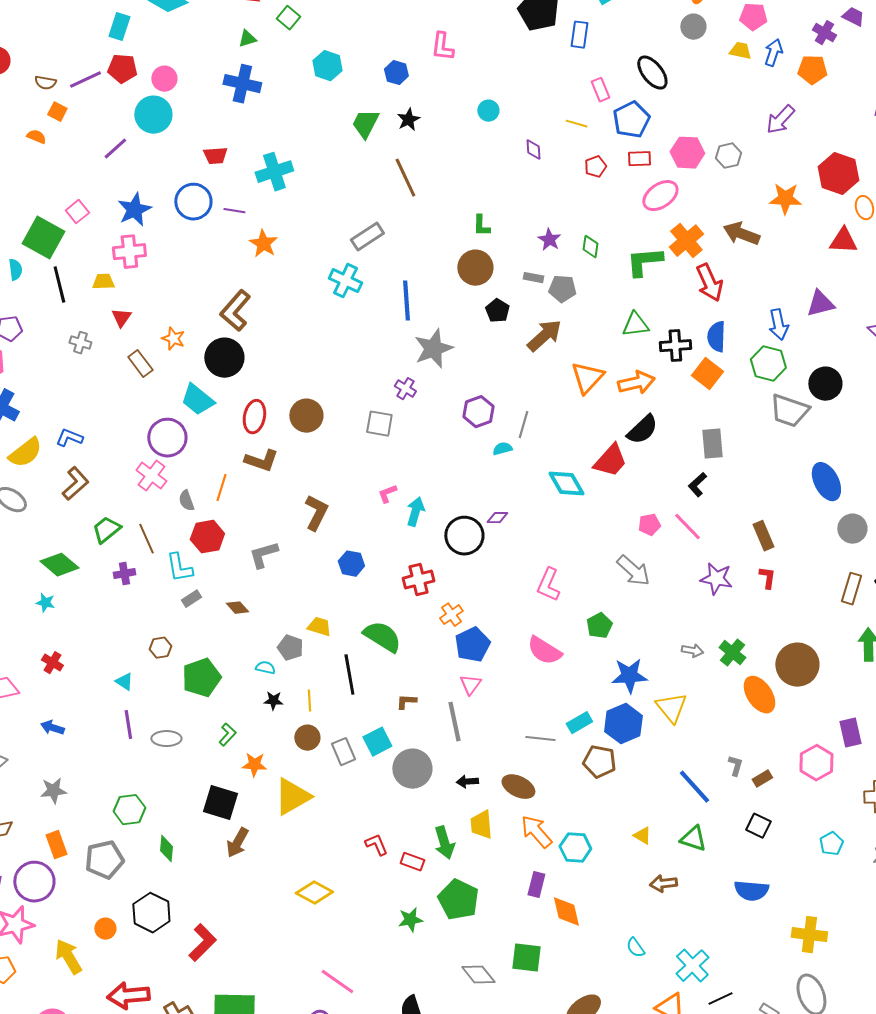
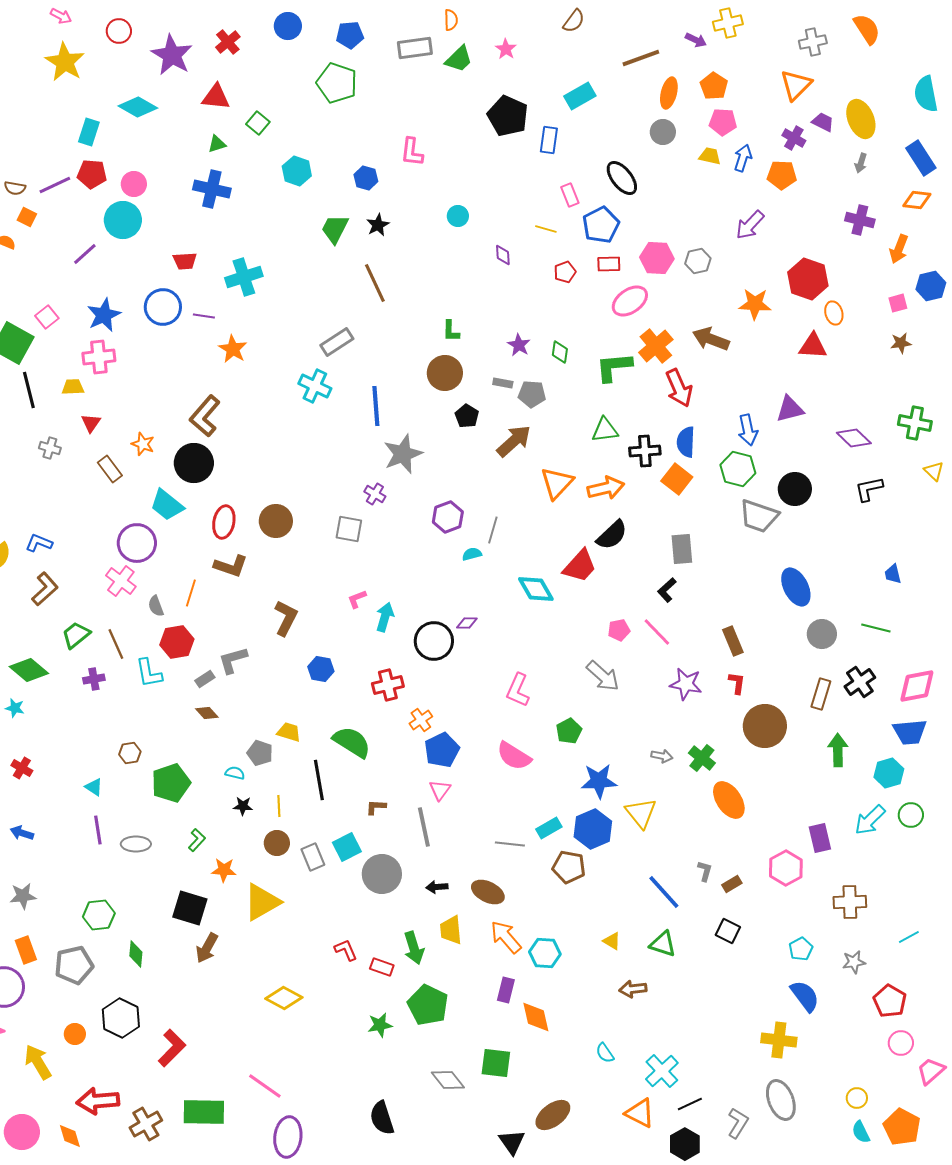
gray rectangle: (191, 599) -> (205, 679), moved
brown circle: (797, 665) -> (765, 726), moved
blue semicircle: (751, 891) -> (805, 996), moved, turned -132
pink line: (337, 982) -> (265, 1086), moved

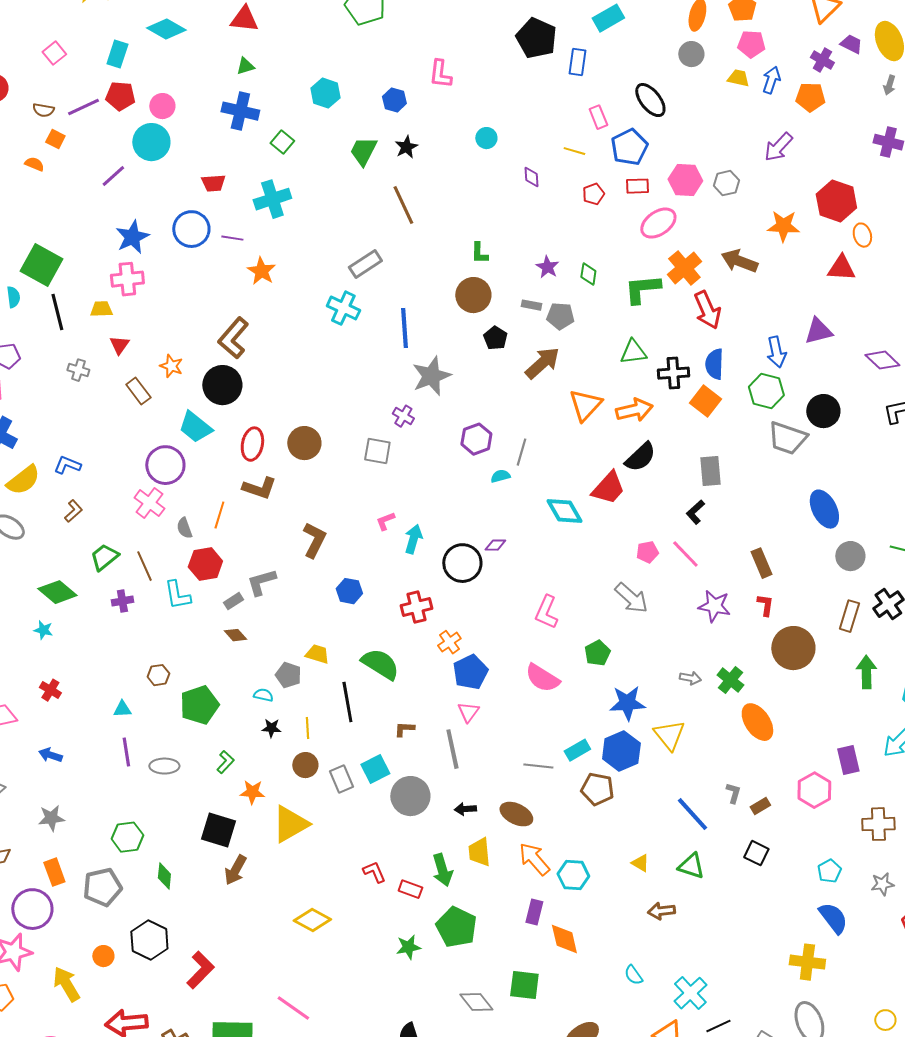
green square: (258, 123) -> (282, 142), moved
pink square: (47, 317) -> (54, 53), moved
brown L-shape: (45, 589) -> (73, 511), size x0.7
cyan triangle: (94, 787) -> (122, 709), turned -36

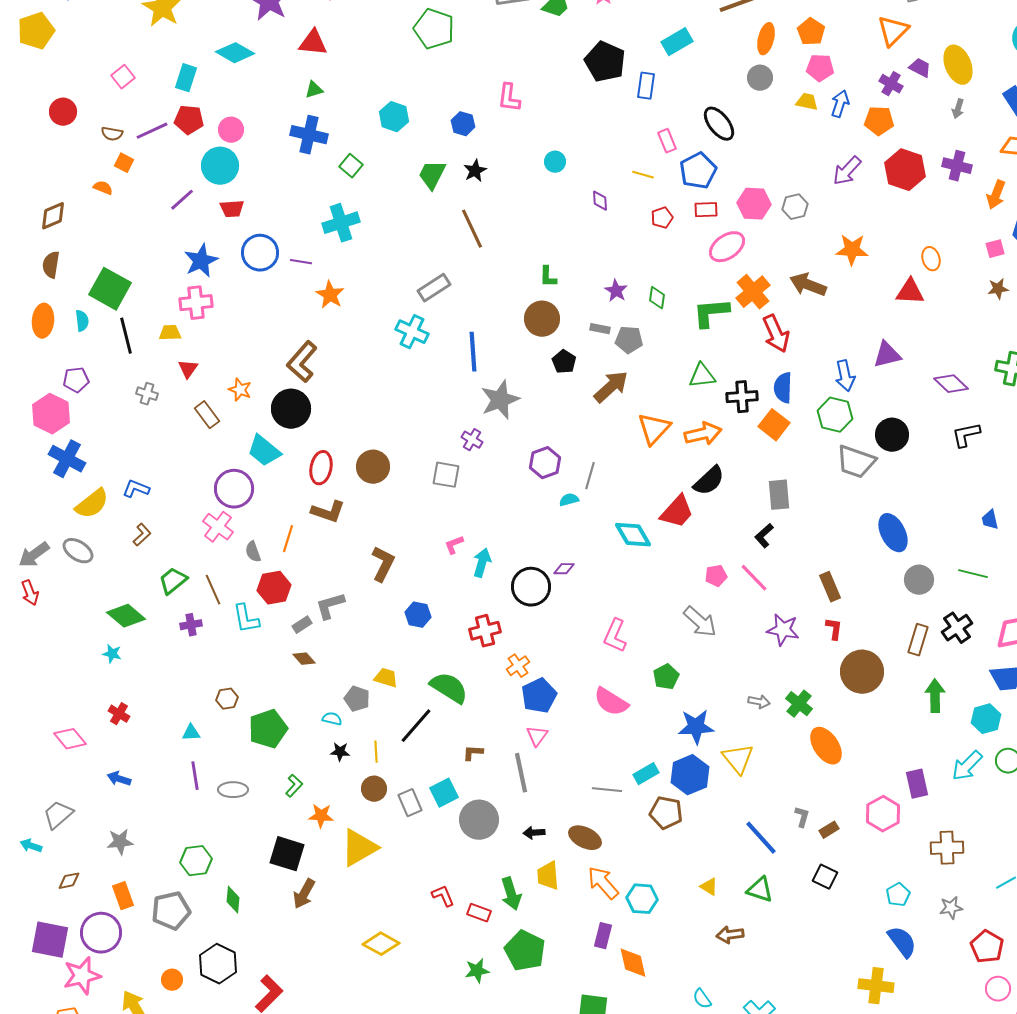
red trapezoid: (213, 183) -> (232, 209), moved
red hexagon: (836, 201) -> (905, 170), moved
black line: (347, 702) -> (416, 726), turned 51

